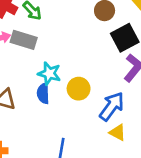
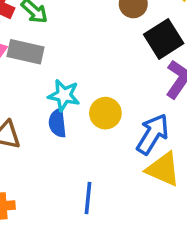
yellow triangle: (118, 133) -> (163, 169), size x1.5

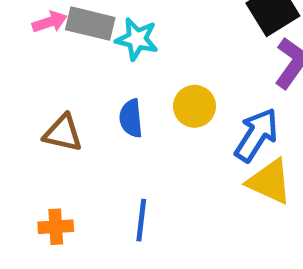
cyan star: (64, 95) -> (137, 39), moved
blue line: (88, 198) -> (141, 220), moved

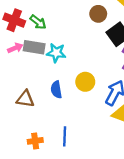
orange cross: (56, 227) -> (35, 141), moved

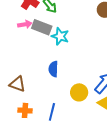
yellow circle: (85, 82) -> (79, 92), moved
brown triangle: (25, 99) -> (17, 84), moved

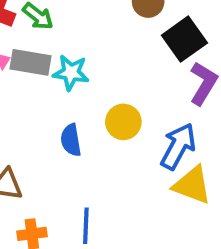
yellow circle: (79, 92) -> (123, 122), moved

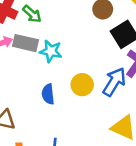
blue arrow: (178, 146) -> (114, 82), moved

